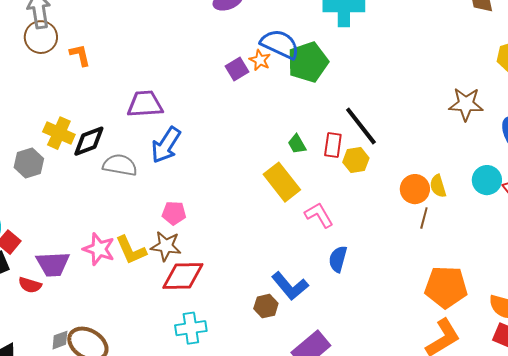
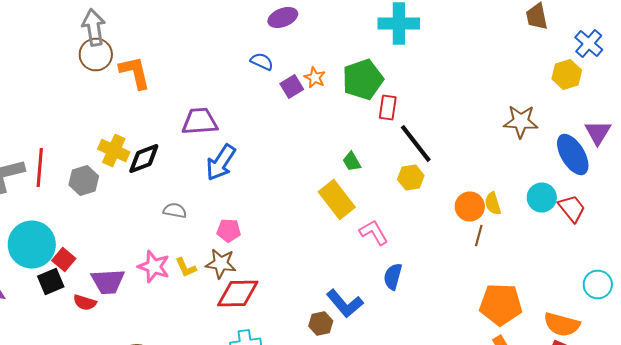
blue semicircle: (280, 44) -> (262, 62), moved, size x0.6
orange L-shape: (80, 55) -> (135, 72), size x1.5
red rectangle: (333, 145) -> (388, 108), moved
gray semicircle: (120, 165) -> (175, 210), moved, size x0.7
yellow L-shape: (131, 250) -> (186, 268), size x0.7

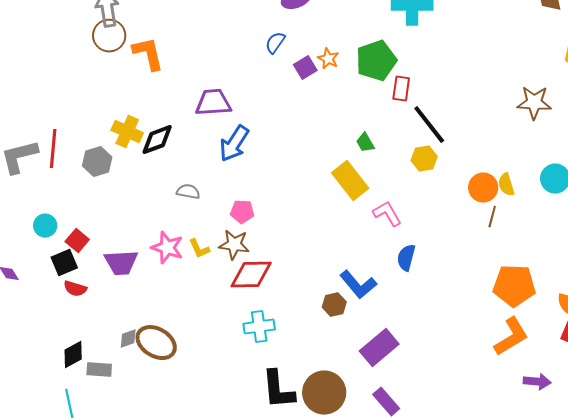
blue semicircle: (262, 62) -> (275, 43), turned -80
cyan circle: (32, 244) -> (45, 226), size x0.5
red semicircle: (85, 302) -> (75, 289), moved

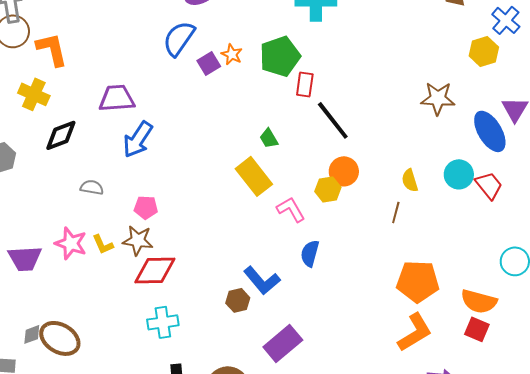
blue semicircle: (275, 43) -> (179, 38), size x1.6
yellow cross: (127, 132) -> (34, 94), moved
yellow hexagon: (424, 159) -> (328, 189), moved
orange circle: (483, 188) -> (344, 171), moved

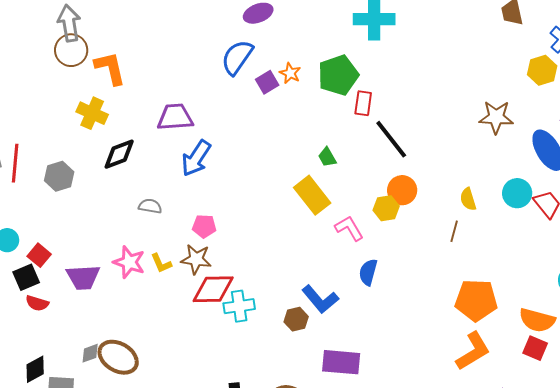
cyan cross: (163, 322) -> (239, 306), moved
purple rectangle: (283, 343) -> (341, 362), turned 45

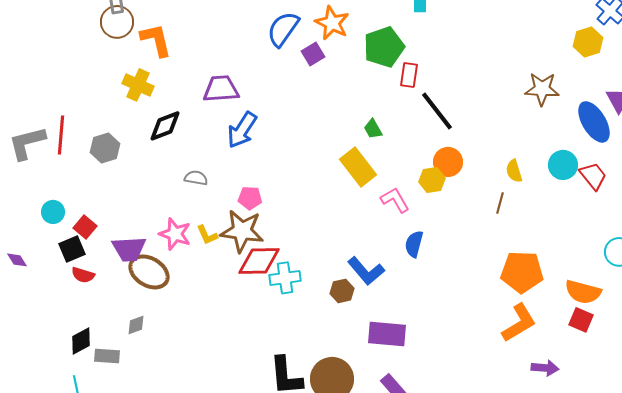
orange star: (290, 73) -> (332, 23), moved, size x1.6
brown star: (196, 259) -> (242, 231), size x1.4
brown ellipse: (118, 357) -> (149, 272), moved

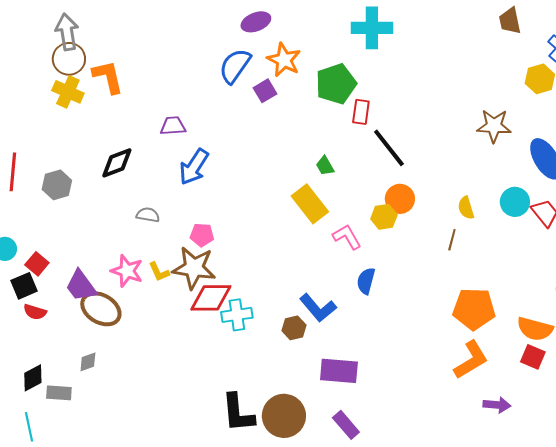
yellow cross: (138, 85) -> (68, 92), moved
purple trapezoid: (221, 89) -> (173, 126), size x0.7
purple trapezoid: (129, 249) -> (81, 286), turned 57

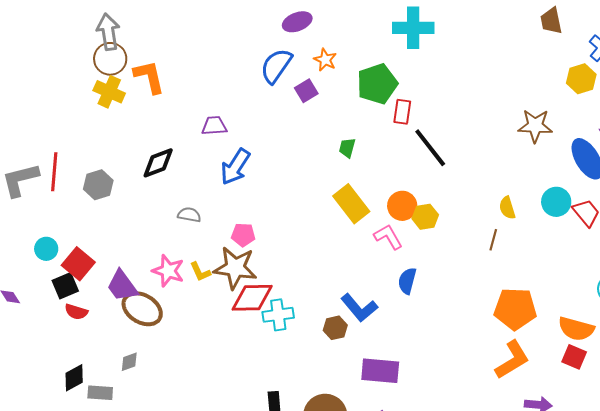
orange star: (284, 60) -> (325, 60), size x0.7
green trapezoid: (325, 166) -> (347, 148), moved, turned 45
orange circle: (400, 199) -> (402, 206), moved
red square: (37, 264) -> (78, 264), size x1.4

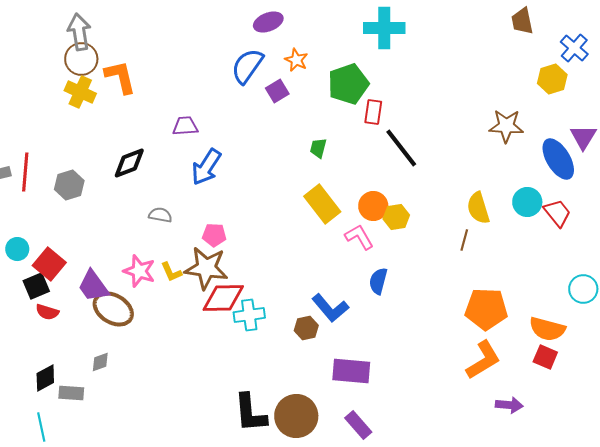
yellow semicircle: (507, 208) -> (478, 208), size x1.4

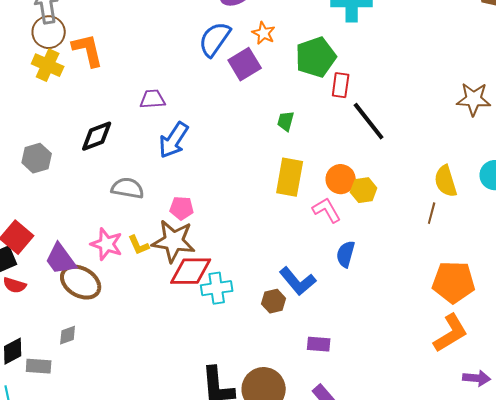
purple square: (277, 91) -> (245, 64), size x1.4
yellow rectangle: (322, 204) -> (290, 177), turned 48
gray semicircle: (160, 215) -> (128, 188), size x1.4
purple rectangle: (351, 371) -> (319, 344), size x0.6

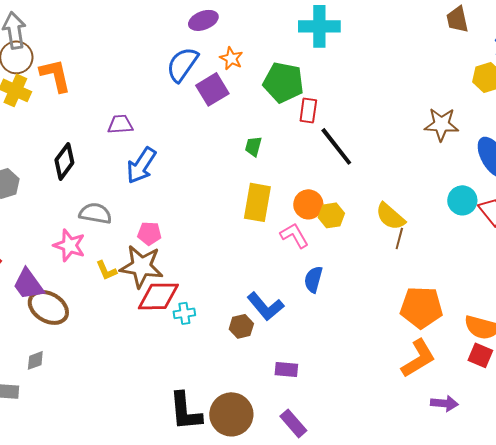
green pentagon: (316, 57) -> (283, 82), turned 30
black diamond: (97, 136) -> (64, 161), turned -33
yellow semicircle: (446, 181) -> (390, 216), moved, turned -32
pink star: (107, 244) -> (69, 245), moved
cyan cross: (217, 288) -> (184, 313), size x0.7

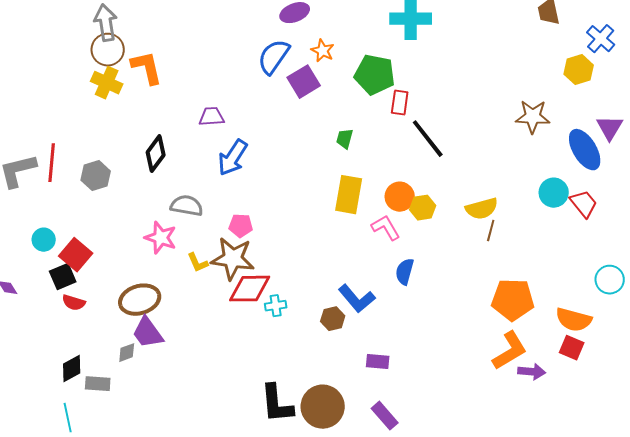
yellow semicircle: (390, 216) -> (482, 209), turned -56
purple trapezoid: (28, 284) -> (148, 333), moved
brown ellipse: (48, 307) -> (140, 300), turned -48
purple arrow: (444, 403) -> (532, 372), moved

